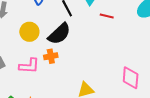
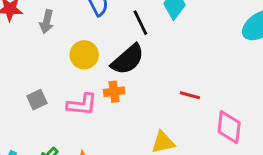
red line: (107, 16) -> (190, 95), moved

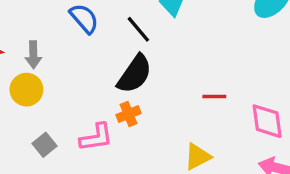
yellow circle: (84, 55) -> (26, 90), moved

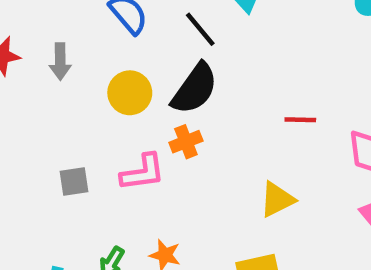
yellow circle: (26, 90) -> (130, 93), moved
gray square: (45, 145) -> (74, 181), turned 30

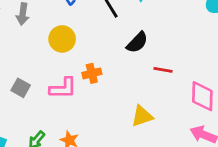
black semicircle: (195, 89) -> (137, 42), moved, size x0.7
gray square: (74, 181) -> (21, 88), turned 30

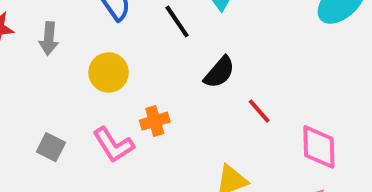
red line: (163, 70) -> (259, 111), turned 42
pink L-shape: (63, 88) -> (113, 145), turned 60

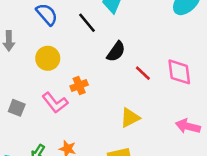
pink diamond: (319, 147) -> (179, 72), moved

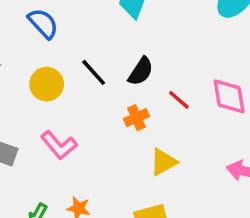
black line: (87, 23) -> (94, 72), moved
orange cross: (79, 86) -> (136, 118), moved

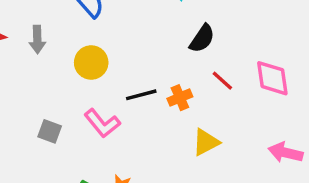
black semicircle: (141, 71) -> (202, 39), moved
black line: (94, 72) -> (141, 95), moved, turned -64

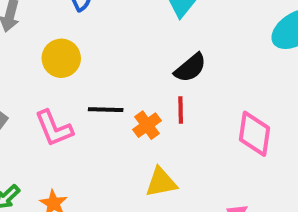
red line: (222, 81) -> (181, 110), moved, turned 30
orange cross: (180, 98) -> (147, 125), turned -30

